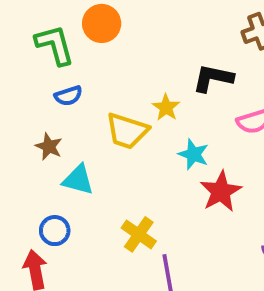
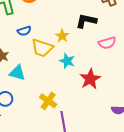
blue semicircle: (68, 96) -> (24, 31), moved
cyan star: (193, 154) -> (67, 61), moved

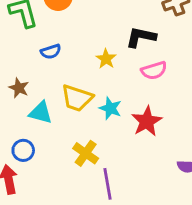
pink semicircle: (107, 43) -> (154, 70), moved
yellow trapezoid: (42, 48) -> (77, 98), moved
cyan star: (67, 61) -> (110, 108), moved

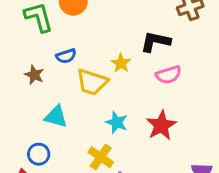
brown star: (19, 88) -> (34, 75), moved
yellow trapezoid: (77, 98) -> (92, 82), moved
cyan star: (110, 108) -> (117, 122), moved

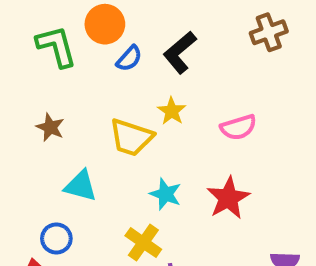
black L-shape: (156, 42) -> (180, 52), moved, turned -52
blue semicircle: (66, 56) -> (129, 59), moved, turned -30

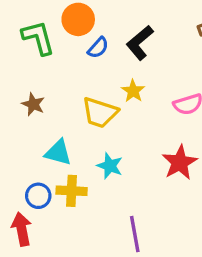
cyan star: (166, 194) -> (110, 166), moved
yellow cross: (143, 243) -> (72, 191), moved, turned -32

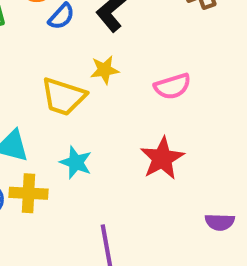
yellow star: (133, 91) -> (105, 70), turned 30

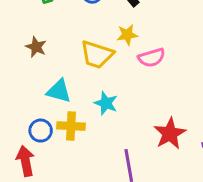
pink semicircle: (172, 86) -> (152, 58), moved
red star: (162, 158) -> (170, 134), moved

